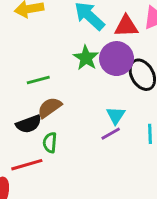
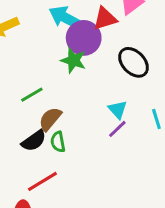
purple circle: (117, 59) -> (84, 38), moved
green semicircle: (50, 143) -> (58, 142), moved

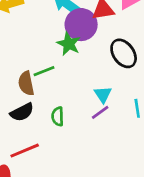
green line: (32, 95) -> (44, 71), moved
brown semicircle: (50, 119) -> (26, 83), moved, turned -60
green semicircle: (58, 142) -> (58, 116), moved

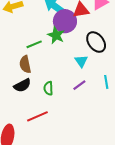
green line: (44, 71) -> (34, 44), moved
cyan triangle: (103, 95) -> (81, 61), moved
red line: (25, 151) -> (37, 116), moved

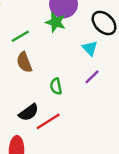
green line: (34, 44) -> (20, 36), moved
black semicircle: (22, 85) -> (29, 112), moved

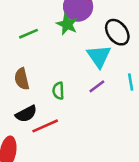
cyan triangle: (90, 48) -> (99, 56), size x1.5
brown semicircle: (24, 62) -> (22, 79), moved

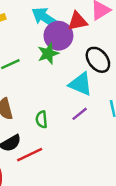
green star: (67, 24) -> (48, 54), turned 30
cyan triangle: (99, 56) -> (81, 84), turned -30

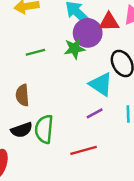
green semicircle: (42, 119) -> (44, 129), moved, size x1.6
red line: (30, 155) -> (84, 150), moved

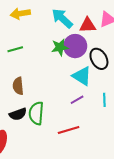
purple circle: (88, 33) -> (75, 46), moved
green line: (35, 52) -> (15, 49), moved

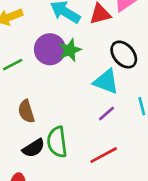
purple circle: (75, 46) -> (50, 49), moved

